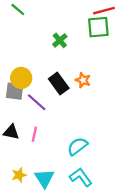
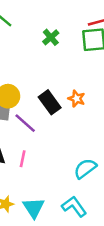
green cross: (60, 40) -> (51, 37), moved
cyan semicircle: (77, 146) -> (85, 168), moved

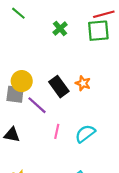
pink line: (23, 159) -> (57, 131), moved
cyan semicircle: (85, 168) -> (85, 134), moved

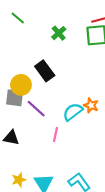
orange star: (83, 83) -> (91, 105), moved
black rectangle: (59, 87) -> (45, 71), moved
cyan semicircle: (85, 134) -> (73, 112), moved

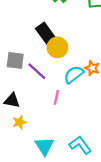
yellow circle: (21, 85) -> (57, 47), moved
yellow star: (19, 180) -> (20, 122), moved

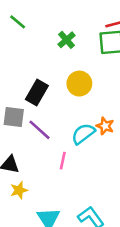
black rectangle: (46, 33) -> (37, 93), moved, turned 66
yellow circle: (57, 47) -> (79, 84), moved

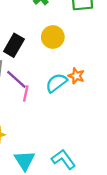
pink line: (63, 161) -> (26, 93), moved

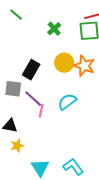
orange star: (76, 76) -> (84, 66), moved, size x1.5

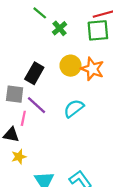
green line: (16, 15) -> (40, 13), moved
pink line: (41, 111) -> (23, 118), moved

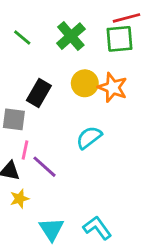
green line: (40, 13) -> (22, 37), moved
green cross: (60, 28) -> (71, 36), size x1.5
purple line: (36, 105) -> (45, 167), moved

